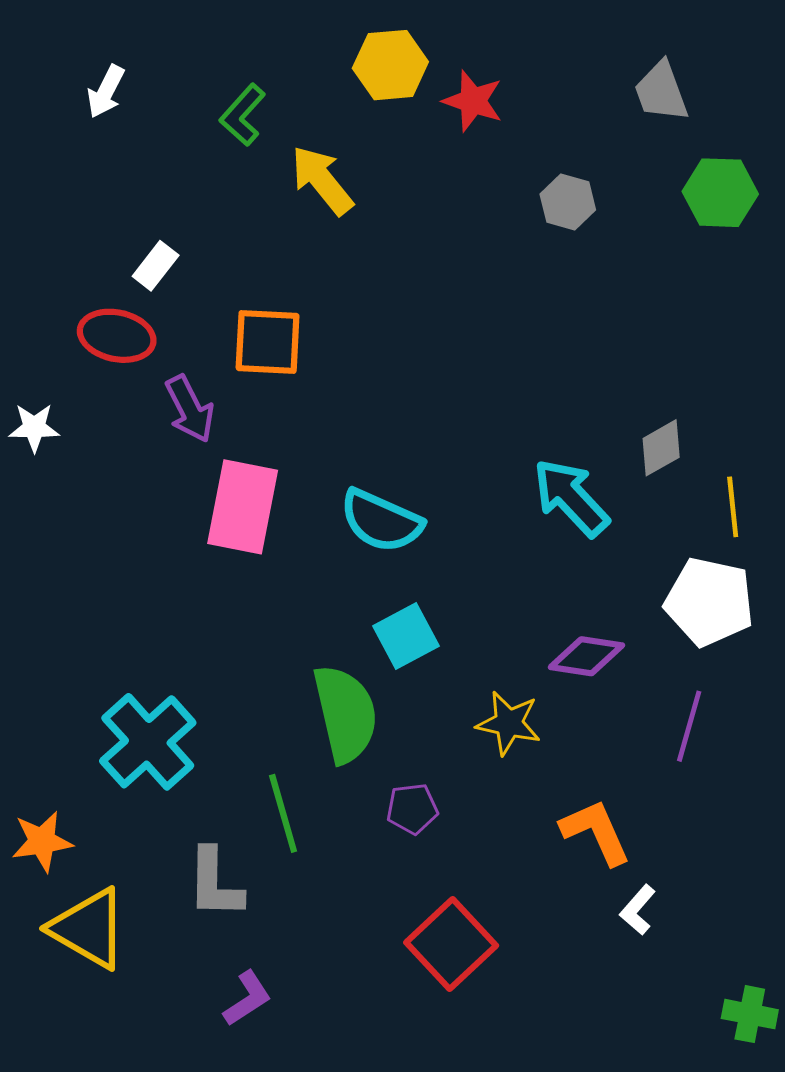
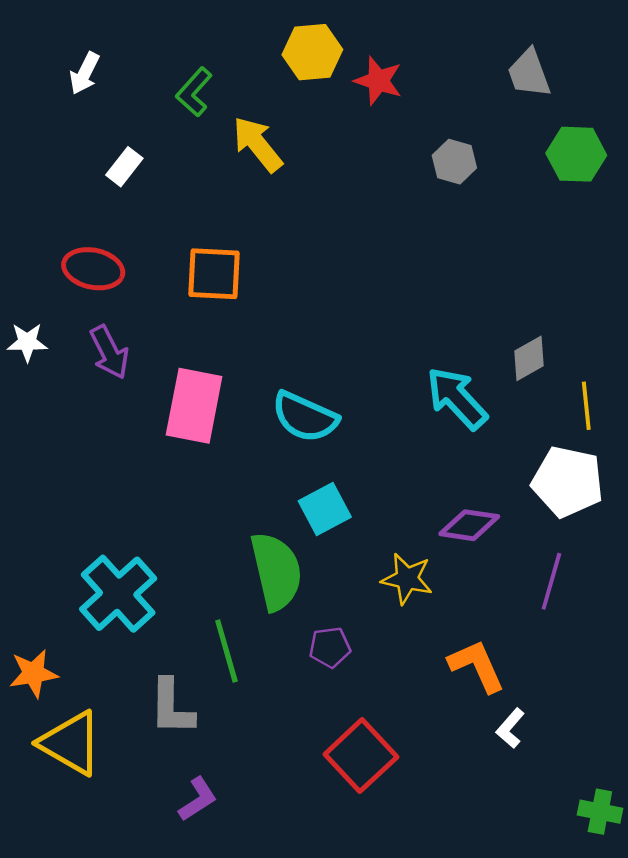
white rectangle: (156, 266) -> (124, 167), moved
purple arrow: (190, 409) -> (109, 352), moved

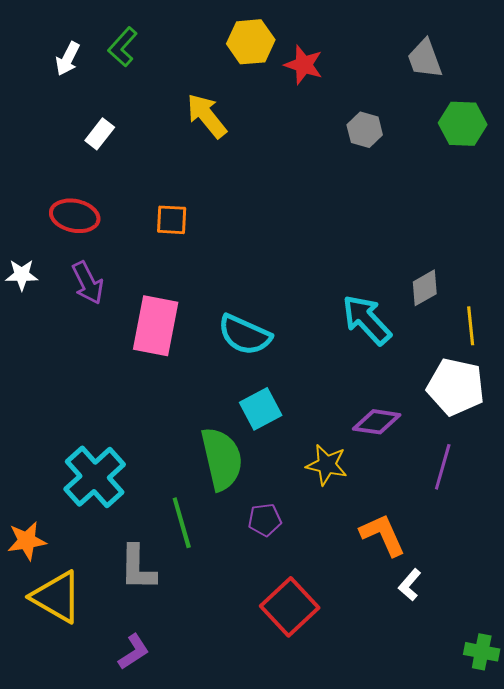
green L-shape: (194, 92) -> (123, 47), moved
orange square: (214, 274) -> (172, 220), size x0.7
purple L-shape: (198, 799) -> (134, 652), moved

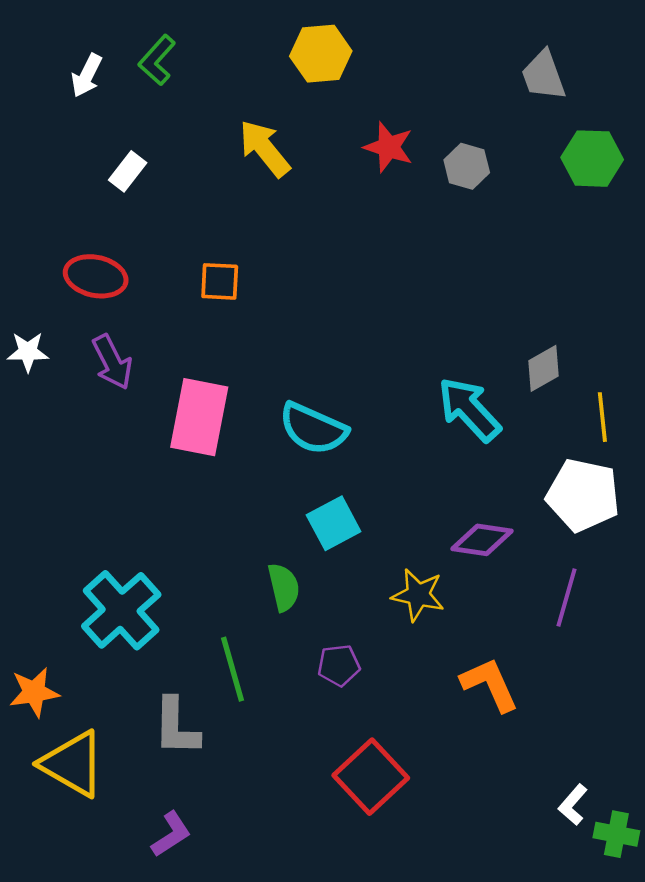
red star: (304, 65) -> (389, 147), moved
green semicircle: (222, 459) -> (284, 587), size x0.6
white L-shape: (410, 585) -> (573, 805), moved

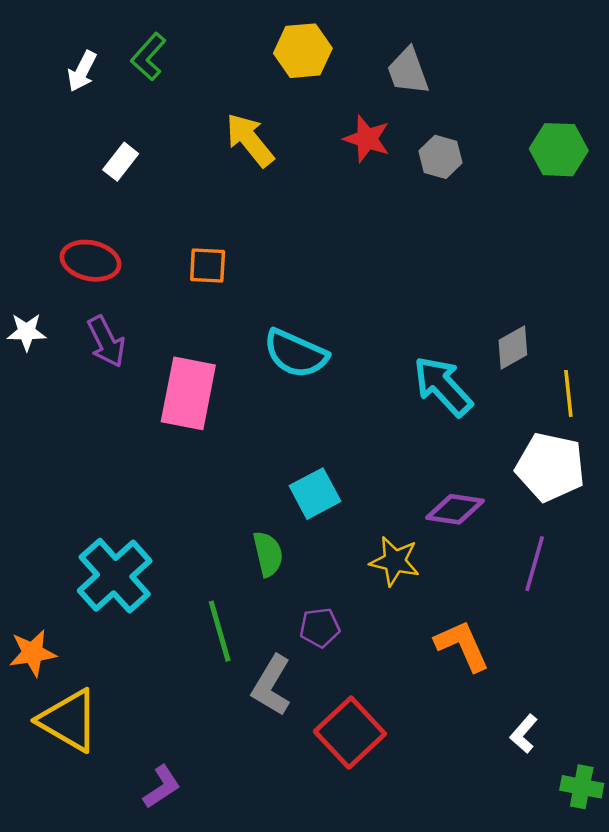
gray trapezoid: (543, 75) -> (408, 71), moved
cyan semicircle: (313, 429) -> (296, 354), moved
gray L-shape: (176, 727) -> (272, 685), moved, turned 30
white L-shape: (573, 805) -> (524, 734), moved

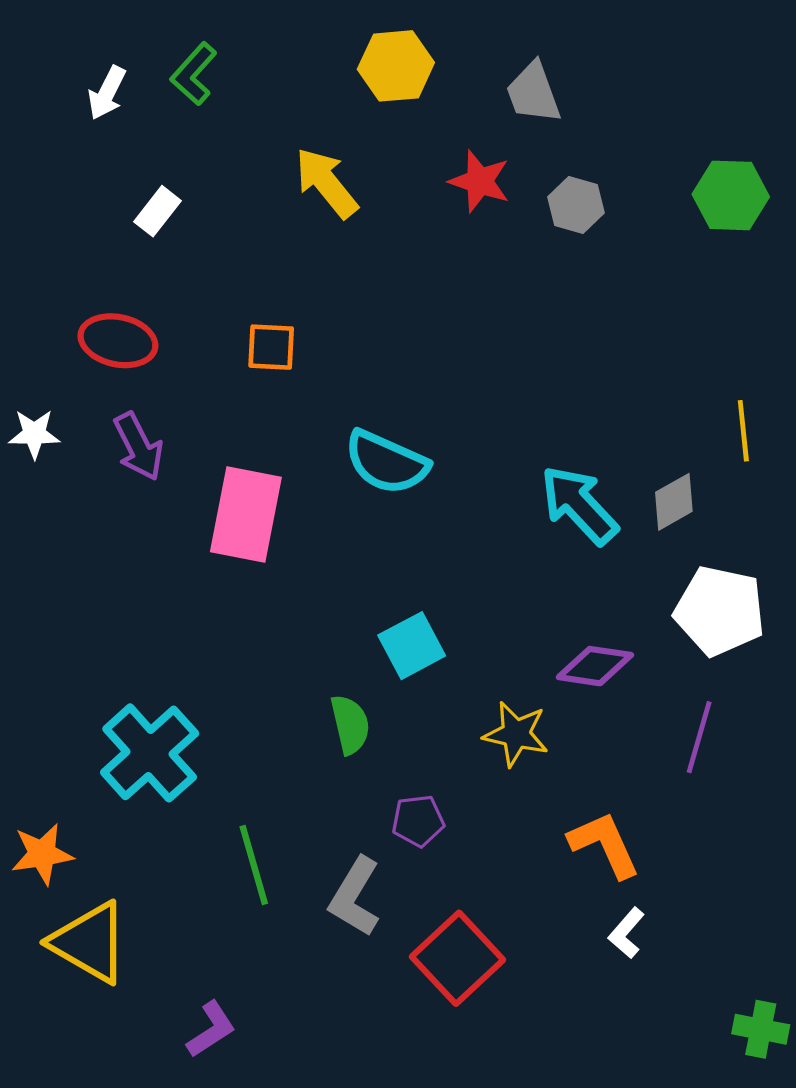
gray diamond: (513, 348) -> (674, 502), moved
yellow line: (568, 393) -> (743, 431), moved
green line: (220, 631) -> (254, 865), moved
white L-shape: (524, 734) -> (626, 933), moved

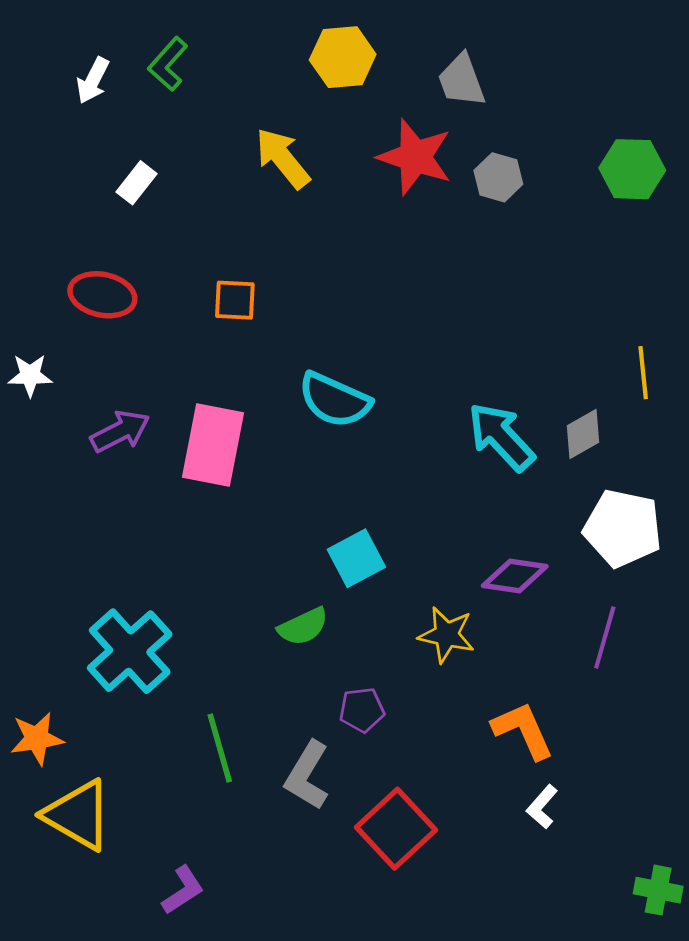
red star: (480, 181) -> (415, 157), size x1.4
purple arrow: (138, 447) -> (120, 431), moved, turned -90
green semicircle: (350, 724) -> (303, 627), turned 78

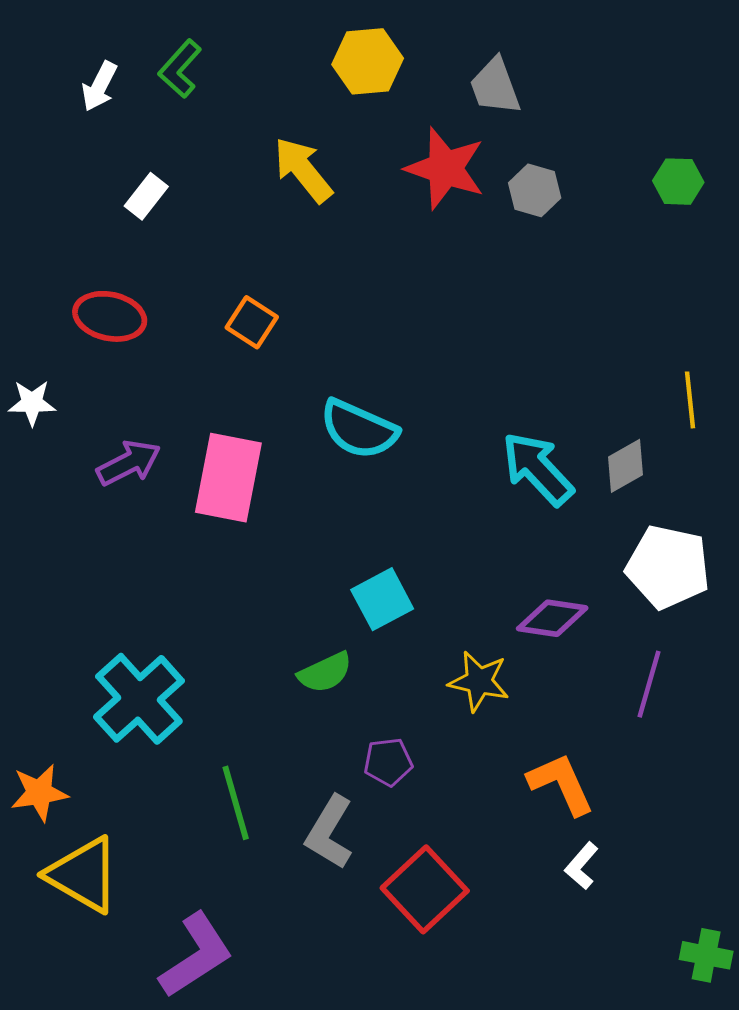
green hexagon: (632, 169) -> (678, 182), size x0.7
orange square: (235, 300) -> (252, 322), turned 30
purple L-shape: (183, 890) -> (196, 955), size x1.6

